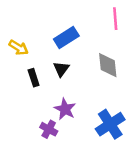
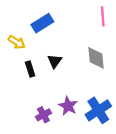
blue rectangle: (66, 38) -> (42, 23), moved
purple star: (65, 109) -> (68, 106), moved
purple cross: (49, 129) -> (43, 115), turned 32

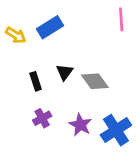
yellow arrow: (17, 42) -> (16, 35), moved
gray diamond: (96, 58) -> (95, 81), moved, turned -30
purple cross: (43, 115) -> (42, 118), moved

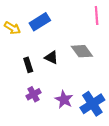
black triangle: (65, 72) -> (51, 57), turned -40
gray diamond: (95, 81) -> (82, 51), moved

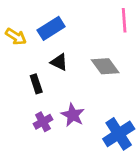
black triangle: (51, 57) -> (59, 62), moved
purple star: (64, 100) -> (73, 115), moved

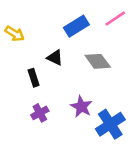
pink line: (124, 20) -> (115, 19), turned 60
blue rectangle: (51, 28) -> (76, 26), moved
purple star: (73, 115) -> (81, 107), moved

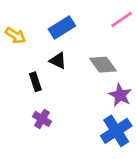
blue rectangle: (76, 26) -> (62, 27), moved
purple star: (81, 107) -> (120, 95), moved
purple cross: (40, 113) -> (42, 119), turned -30

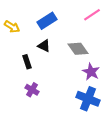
blue cross: (116, 131) -> (88, 99), turned -35

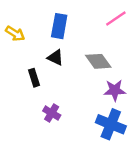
blue rectangle: (47, 21) -> (59, 26), turned -48
purple star: (91, 72) -> (115, 90), turned -30
purple cross: (32, 90) -> (52, 113), moved

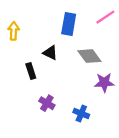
blue rectangle: (59, 26) -> (69, 24), moved
yellow arrow: (15, 34) -> (14, 31), turned -120
blue cross: (111, 124) -> (81, 113), moved, size x0.6

